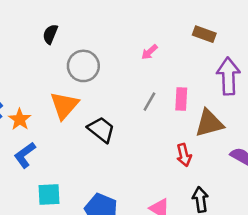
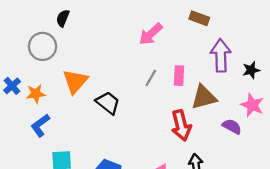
pink arrow: (149, 52) -> (151, 34), size x1.6
gray circle: (83, 66) -> (43, 46), moved
orange star: (20, 119) -> (36, 94), turned 30
red arrow: (184, 155) -> (181, 125), size x1.5

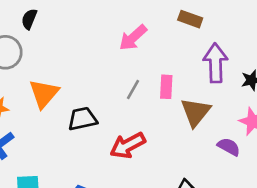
brown triangle: (204, 97) -> (196, 112), turned -36
black trapezoid: (108, 103) -> (82, 119), turned -50
red arrow: (181, 125) -> (128, 145), moved, turned 76

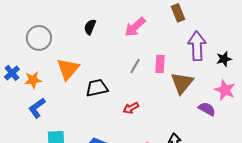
black semicircle: (29, 19) -> (90, 27), moved
brown rectangle: (190, 19) -> (178, 13), turned 48
red arrow: (128, 145) -> (131, 108), size x0.6

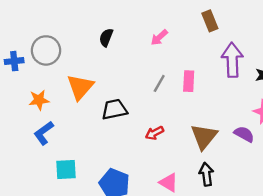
pink arrow: (135, 27) -> (159, 37), size x0.7
blue cross: (12, 73) -> (14, 61), moved, turned 35
brown triangle: (182, 83) -> (204, 137), moved

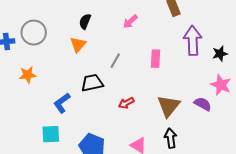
gray line: (159, 83) -> (115, 61), moved
orange triangle: (80, 87) -> (78, 45), moved, size x0.7
blue L-shape: (44, 133) -> (62, 103), moved

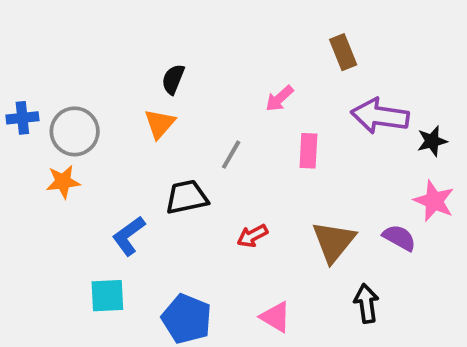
pink arrow: (130, 21) -> (279, 99), moved
gray circle: (34, 33) -> (75, 131), moved
purple arrow: (193, 41) -> (380, 116), turned -80
black arrow: (171, 138) -> (366, 303), moved

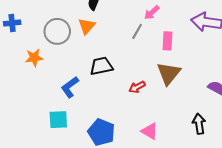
gray circle: (75, 131) -> (57, 31), moved
gray line: (231, 155) -> (137, 31), moved
brown triangle: (334, 242) -> (169, 73), moved

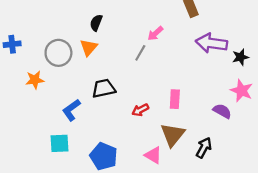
pink rectangle: (168, 41) -> (175, 99), moved
brown triangle: (169, 73) -> (173, 135), moved
black arrow: (199, 124) -> (204, 148), turned 36

